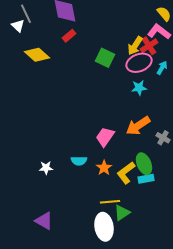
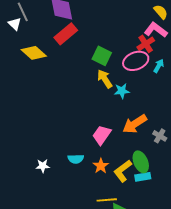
red rectangle: (69, 36) -> (66, 34), size x1.6
yellow arrow: (135, 46) -> (105, 79), moved, turned 114
cyan star: (139, 88) -> (122, 91), moved

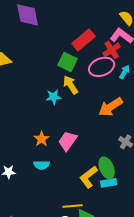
red rectangle: (66, 34) -> (84, 40), moved
cyan star: (122, 91) -> (54, 97), moved
orange arrow: (135, 124) -> (111, 107), moved
orange star: (101, 166) -> (42, 139), moved

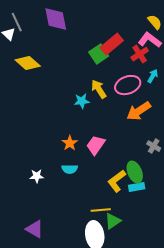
green square: (68, 62) -> (99, 54), moved, turned 30
pink ellipse: (102, 67) -> (128, 85), moved

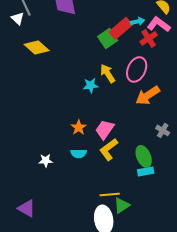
cyan arrow: (153, 76) -> (138, 21), moved, turned 48
pink ellipse: (128, 85) -> (137, 69), turned -45
yellow L-shape: (117, 181) -> (109, 149), moved
purple triangle: (35, 229) -> (27, 208), moved

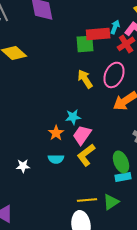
cyan arrow: (138, 21) -> (115, 27), turned -56
red rectangle: (121, 28) -> (98, 34), turned 35
green square: (108, 38) -> (85, 44), turned 30
cyan star: (91, 85) -> (73, 117), moved
green triangle: (122, 205) -> (111, 202), moved

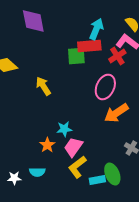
cyan arrow: (115, 27) -> (96, 29), moved, size x1.5
yellow arrow: (85, 79) -> (43, 86), moved
cyan semicircle: (56, 159) -> (37, 172), moved
cyan rectangle: (123, 177) -> (97, 180), moved

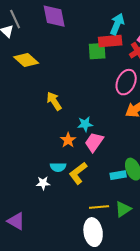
yellow arrow: (43, 86) -> (54, 101), moved
yellow L-shape: (77, 167) -> (78, 173), moved
white star: (14, 178) -> (43, 183), moved

